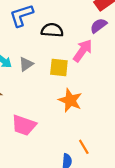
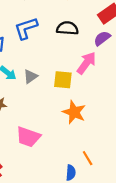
black semicircle: (52, 30) -> (67, 28), moved

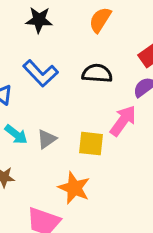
blue L-shape: (26, 28) -> (41, 73), turned -115
orange star: (74, 112) -> (74, 188), moved

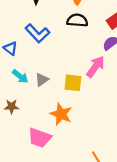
black semicircle: (97, 73) -> (77, 20), moved

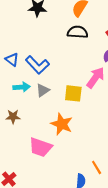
blue L-shape: (37, 33) -> (37, 65), moved
cyan arrow: (20, 76) -> (22, 87), turned -42

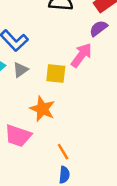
orange line: (97, 167) -> (63, 152), moved

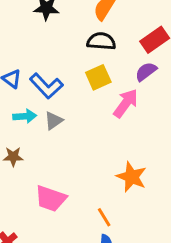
yellow square: (56, 74) -> (98, 77), moved, turned -30
orange star: (42, 109) -> (131, 177), moved

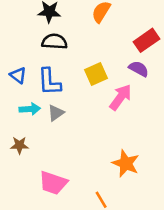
black semicircle: (101, 41) -> (54, 42), moved
purple semicircle: (146, 72) -> (139, 69), turned 66
blue L-shape: (46, 86) -> (49, 82), turned 40

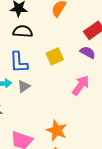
pink arrow: (121, 97) -> (81, 85), moved
orange star: (126, 163) -> (57, 130), moved

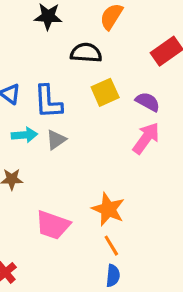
black semicircle: (23, 31) -> (86, 53), moved
purple semicircle: (88, 52) -> (148, 102), moved

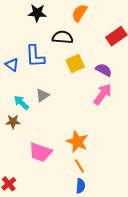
blue L-shape: (48, 102) -> (35, 56), moved
cyan arrow: (24, 135) -> (21, 103), moved, turned -133

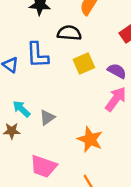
gray triangle: (42, 95) -> (47, 117), moved
orange star: (77, 142) -> (90, 139), moved

